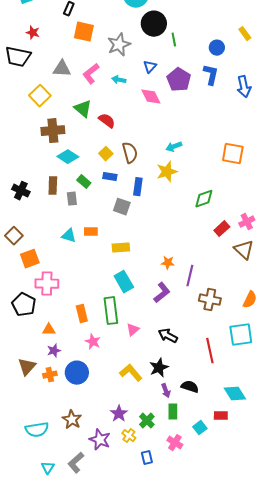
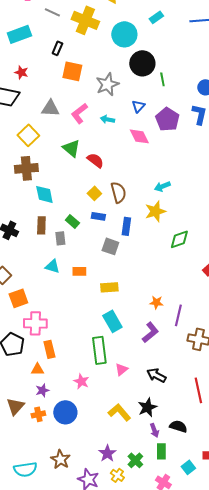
brown cross: (53, 131) -> (26, 168), moved
cyan diamond: (68, 157) -> (44, 194), moved, turned 45
green diamond: (204, 199) -> (179, 239), moved
cyan triangle: (69, 236) -> (52, 266), moved
orange rectangle: (82, 314) -> (49, 349), moved

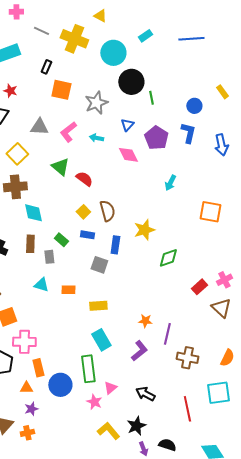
cyan arrow: (162, 186) -> (170, 183), moved, turned -42
pink star: (81, 381) -> (94, 402), moved
blue circle: (65, 412) -> (60, 385), moved

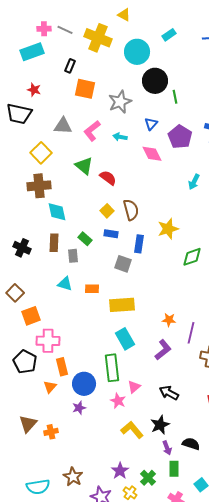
pink cross: (16, 12) -> (44, 29), moved
yellow rectangle: (98, 306) -> (122, 305), size x1.4
orange triangle: (26, 388) -> (50, 387), turned -48
purple star: (31, 409) -> (79, 408), moved

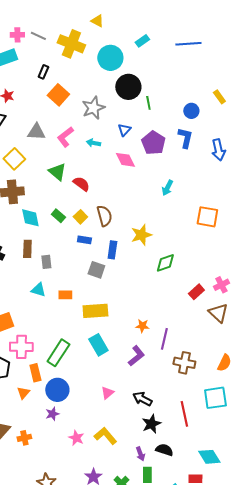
orange square: (85, 89) -> (58, 95), turned 30
green rectangle: (85, 239) -> (58, 216), moved
green rectangle: (112, 368) -> (58, 353), moved, turned 40
pink star: (118, 401) -> (76, 438), moved
black star: (160, 425) -> (151, 424), moved

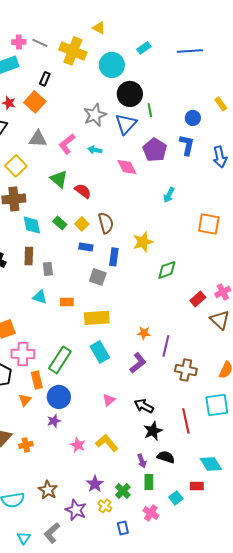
orange square: (58, 95) -> (35, 102), moved
blue triangle: (124, 130) -> (126, 124), moved, size x1.6

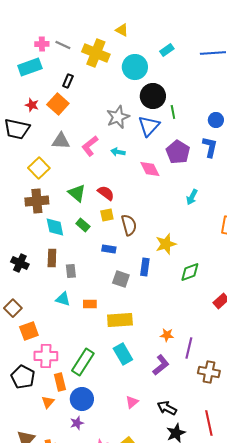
green triangle: (59, 179) -> (77, 193), moved
yellow square: (82, 224) -> (107, 215), moved, turned 32
blue rectangle: (114, 257) -> (145, 267), moved

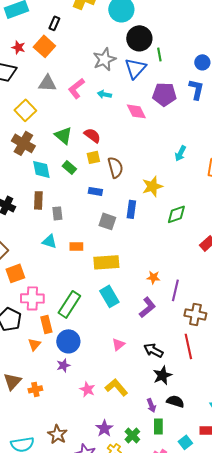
purple pentagon: (178, 152) -> (164, 94), turned -30
cyan arrow: (192, 197) -> (180, 153), moved
brown cross: (37, 201) -> (23, 143), turned 35
red line: (209, 423) -> (188, 346), moved

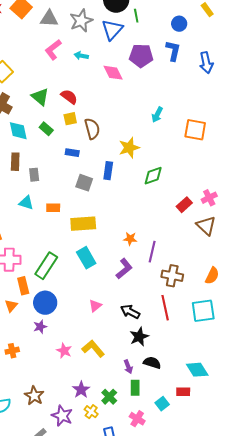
gray triangle: (47, 83) -> (49, 19), moved

